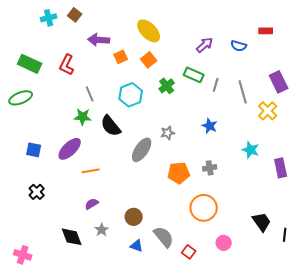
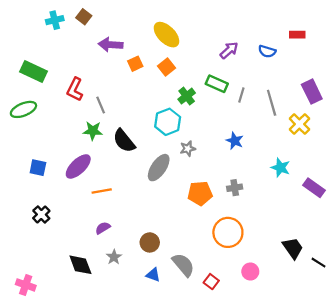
red L-shape: (67, 65) -> (75, 89), moved
cyan hexagon: (131, 95) -> (168, 122), moved
purple rectangle: (281, 168) -> (314, 188), turned -42
black line: (285, 235) -> (318, 263), turned -64

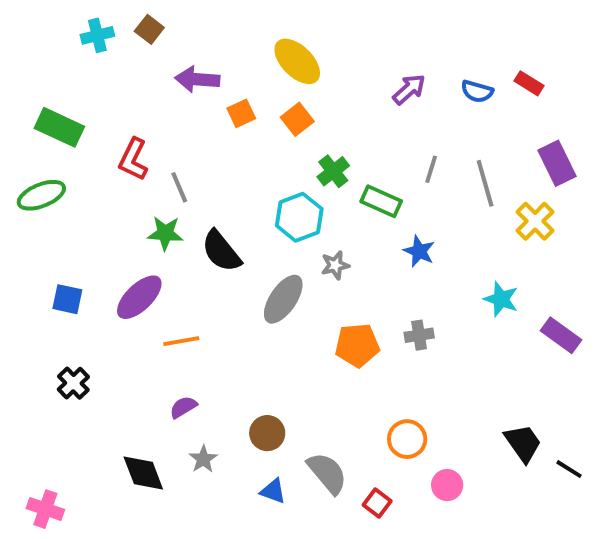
red rectangle: (297, 35) -> (529, 83), moved, turned 32
green rectangle: (217, 84) -> (381, 201), moved
orange circle: (228, 232) -> (407, 439), moved, size x0.7

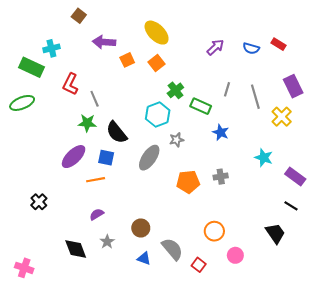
cyan cross: (97, 35) -> (51, 48), moved
blue square: (67, 299) -> (106, 158), moved
black line: (569, 469) -> (291, 206), moved

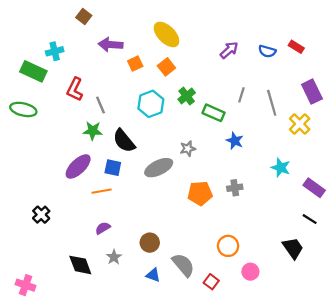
green ellipse: (22, 103) -> (23, 109), turned 35
cyan hexagon: (158, 115) -> (151, 104), moved
gray ellipse: (149, 158) -> (159, 168), turned 30

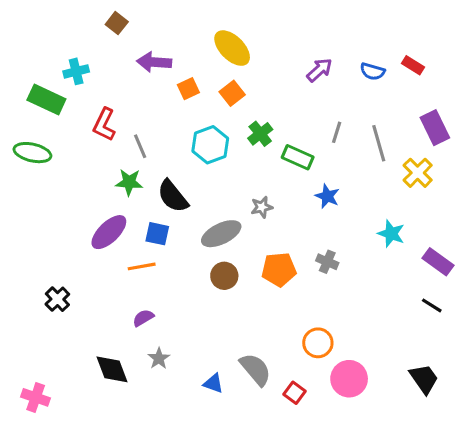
gray cross: (235, 188) -> (327, 262), turned 32
brown circle: (150, 243) -> (224, 276), moved
black trapezoid: (293, 248) -> (424, 379), moved
pink circle: (250, 272) -> (349, 379), size x1.5

